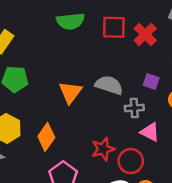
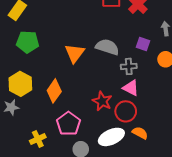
pink triangle: (150, 132) -> (131, 88), moved
red star: (103, 149) -> (102, 101), turned -30

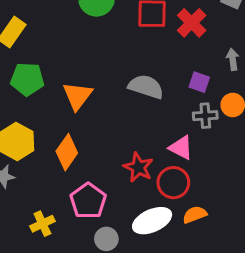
orange triangle: (75, 53) -> (77, 96), moved
gray cross: (129, 66) -> (205, 116), moved
orange semicircle: (140, 133) -> (195, 215), turned -49

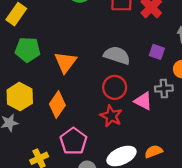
gray cross: (205, 116) -> (164, 89), moved
red circle: (173, 183) -> (115, 87), moved

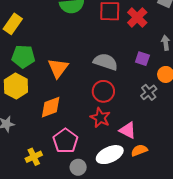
gray cross: (164, 89) -> (149, 92), turned -35
yellow hexagon: (20, 97) -> (16, 86), moved
pink triangle: (143, 101) -> (128, 130), moved
orange diamond: (57, 105) -> (51, 107), turned 35

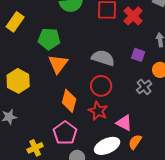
green pentagon: (23, 57) -> (49, 39), moved
orange diamond: (51, 107) -> (69, 101), moved, turned -55
orange semicircle: (139, 150) -> (135, 142), turned -35

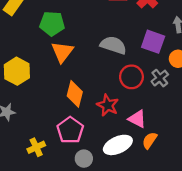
purple square: (138, 55) -> (153, 42), size x1.5
red circle: (101, 86) -> (131, 77), moved

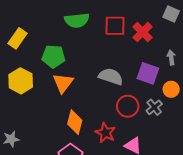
yellow hexagon: (17, 71) -> (21, 81), moved

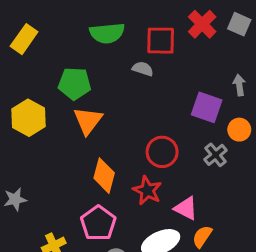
red cross: (143, 32) -> (202, 24), moved
yellow rectangle: (17, 38) -> (24, 39), moved
gray semicircle: (111, 77) -> (143, 69), moved, size x0.6
red circle: (128, 106) -> (162, 152), moved

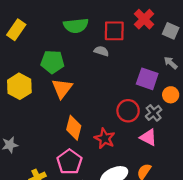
gray square: (239, 24) -> (171, 31), moved
gray arrow: (239, 85) -> (171, 63), turned -40
red circle: (162, 152) -> (128, 111), moved
pink triangle: (186, 208) -> (148, 137), moved

